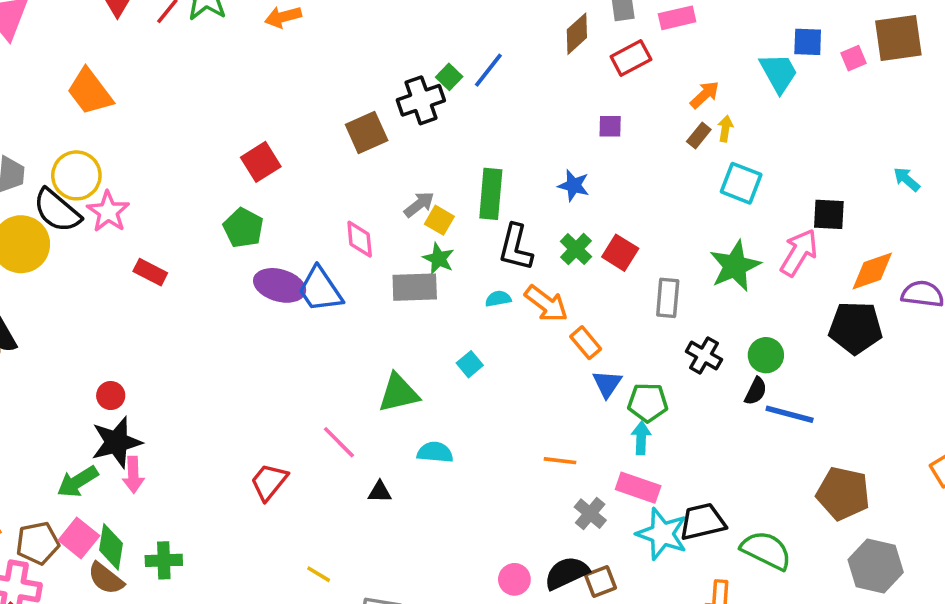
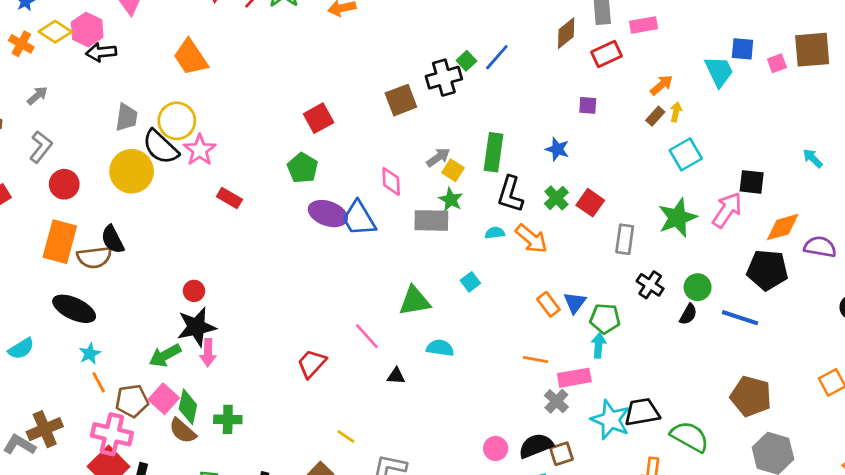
cyan square: (741, 183) -> (686, 154), turned 36
orange rectangle: (586, 343) -> (548, 304), moved
blue line: (790, 414) -> (740, 318), moved
pink rectangle: (638, 488) -> (574, 378), moved, turned -32

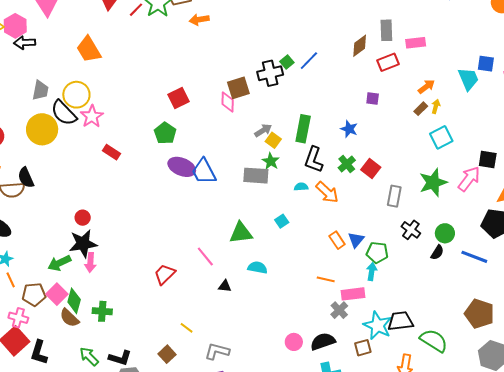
pink diamond: (391, 181) -> (228, 102), moved
pink cross: (112, 434) -> (18, 318), size x0.7
brown square: (561, 454) -> (363, 348), moved

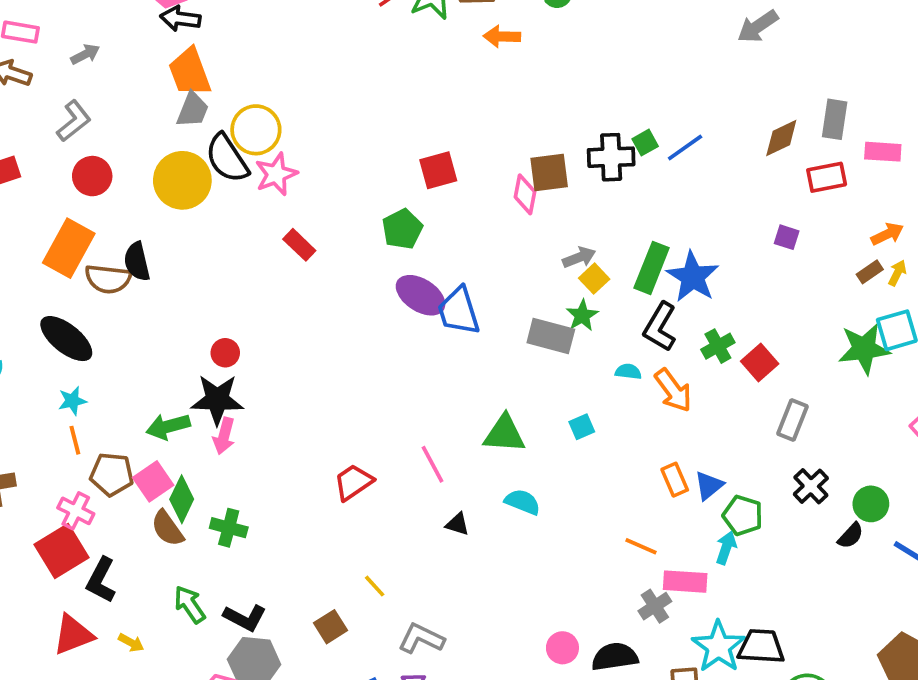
orange trapezoid: (89, 49) -> (190, 72), moved
blue star: (349, 129) -> (693, 277), moved, size x1.6
green star: (433, 182) -> (864, 349), moved

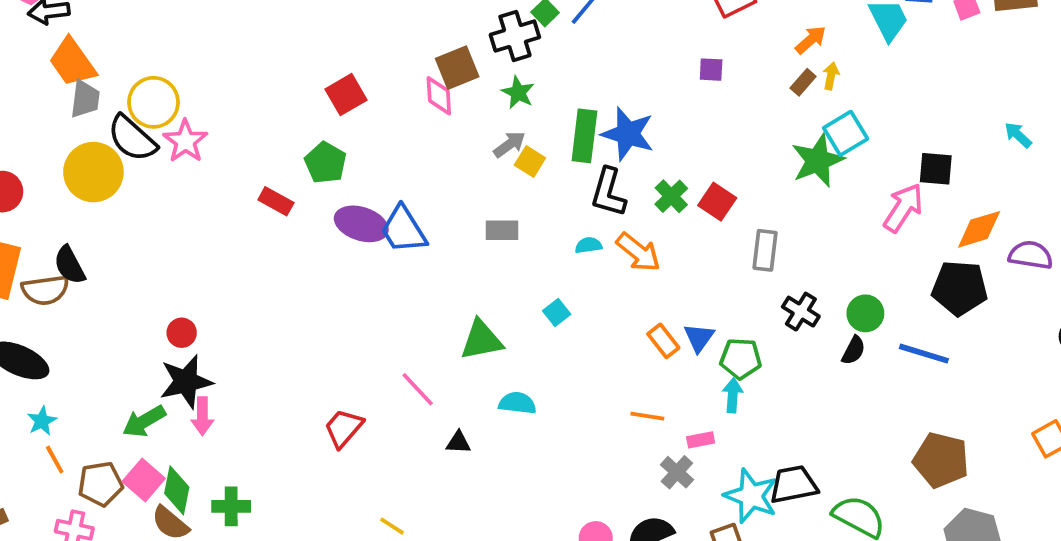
red rectangle: (299, 245) -> (276, 201), moved
green star: (582, 315) -> (518, 93), moved
gray rectangle: (551, 336) -> (502, 230), size x0.7
pink rectangle: (685, 582) -> (701, 440), size x0.6

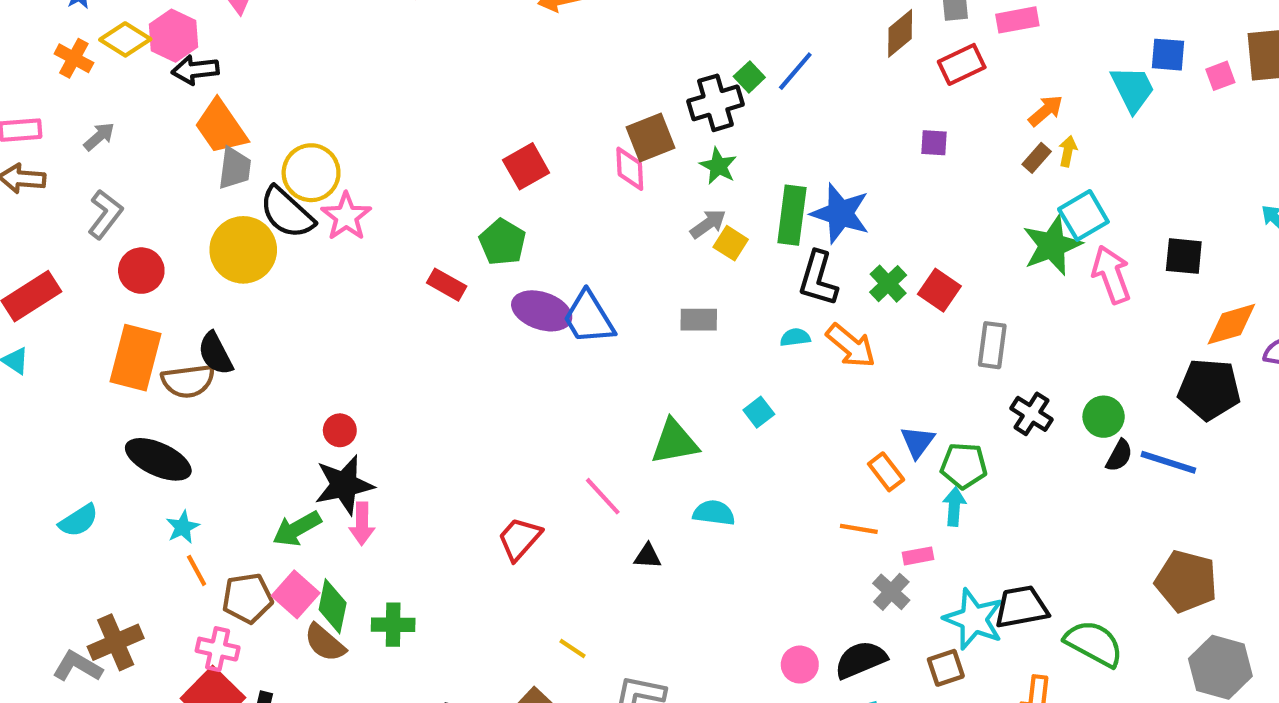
pink arrow: (903, 208) -> (1111, 274), moved, turned -54
orange rectangle: (663, 341) -> (886, 472), moved
black semicircle: (854, 350) -> (1119, 456), moved

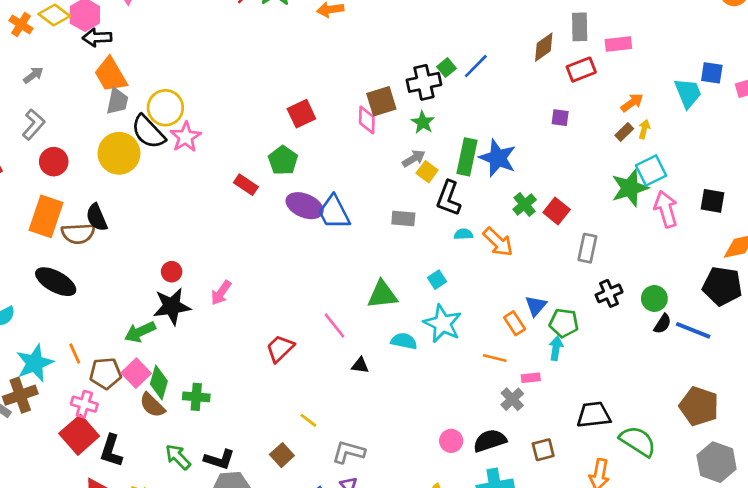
black L-shape: (818, 279) -> (449, 198), moved
black cross: (1031, 414) -> (609, 293), turned 30
pink arrow: (362, 524) -> (221, 293), moved, turned 30
cyan star: (183, 527) -> (35, 363), moved, size x1.8
cyan star: (974, 619) -> (443, 324), moved

